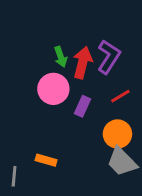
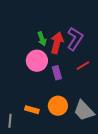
purple rectangle: (83, 106) -> (57, 73), turned -40
orange circle: (117, 134) -> (58, 106), moved

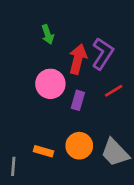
green arrow: (42, 39) -> (48, 34), moved
purple rectangle: (57, 73) -> (78, 100), turned 32

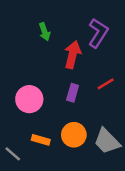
purple L-shape: (103, 54) -> (98, 33), moved
pink circle: (50, 84) -> (29, 99), moved
gray line: (13, 166) -> (13, 154), turned -54

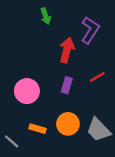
green arrow: (45, 32) -> (46, 16), moved

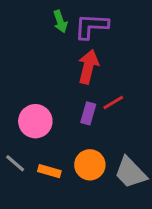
purple L-shape: (90, 30) -> (91, 26), moved, turned -120
red line: (97, 77) -> (113, 102), moved
gray line: (12, 141) -> (15, 163), moved

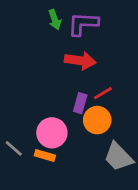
red arrow: (88, 67) -> (80, 61), turned 84
pink circle: (35, 121) -> (52, 133), moved
orange circle: (90, 165) -> (97, 120), moved

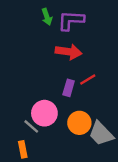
orange circle: (97, 120) -> (79, 123), moved
gray line: (14, 148) -> (31, 126), moved
orange rectangle: (45, 155) -> (23, 149), moved, turned 63

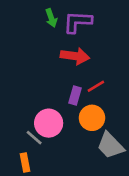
orange circle: (79, 123) -> (92, 118), moved

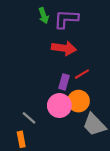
pink circle: (49, 123) -> (59, 106), moved

